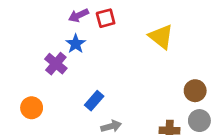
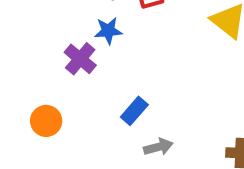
blue star: (76, 44) -> (108, 31), turned 30

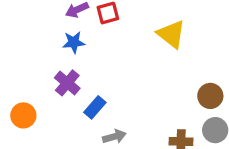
purple cross: (80, 59) -> (67, 83), moved

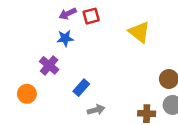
purple cross: (67, 83) -> (49, 65), moved

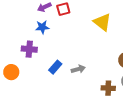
purple cross: (49, 65) -> (29, 49), turned -35
gray arrow: (96, 110) -> (78, 69), moved

